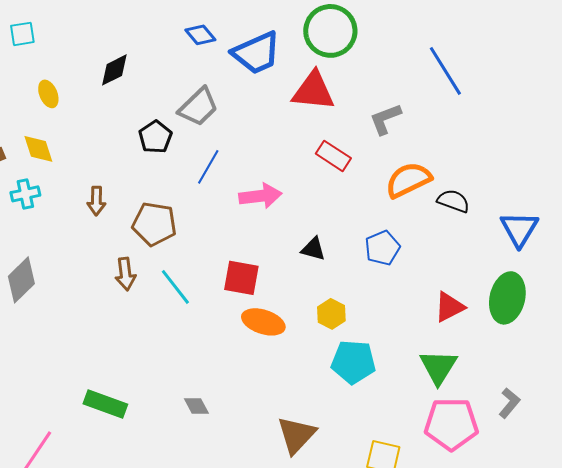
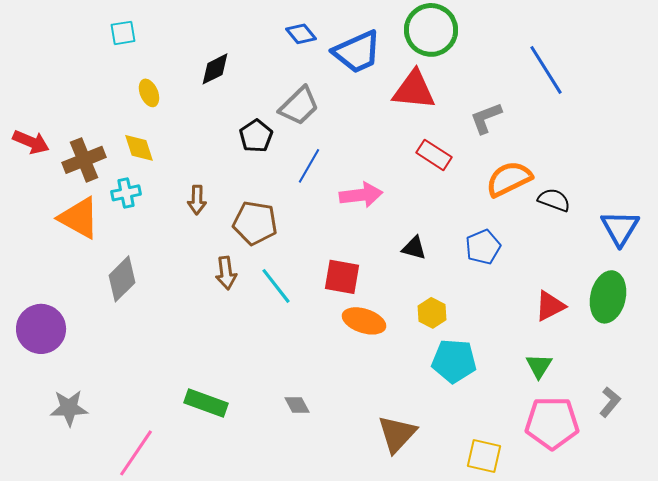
green triangle: (438, 367) -> (539, 366), size x0.7

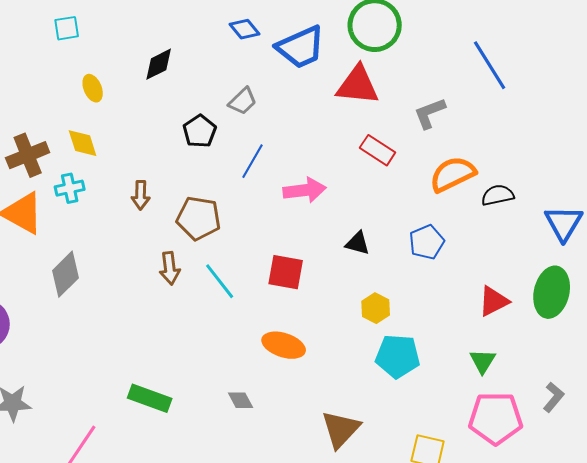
gray trapezoid: (299, 106) -> (243, 101), size x0.7
black semicircle: (554, 200) -> (498, 195), turned -32
orange ellipse: (364, 321) -> (284, 345), moved

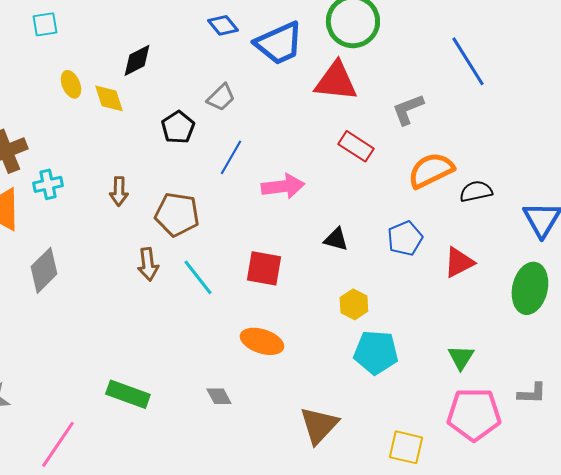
yellow diamond: (83, 143) -> (109, 98), moved
red triangle: (494, 301) -> (459, 262), moved
gray L-shape: (554, 397) -> (532, 393), turned 52

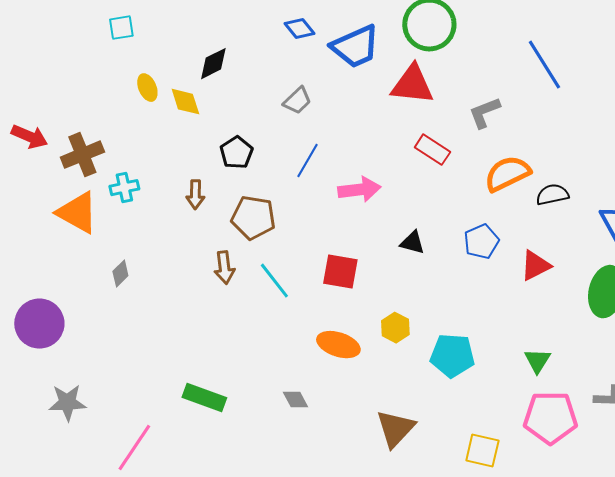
black pentagon: (178, 127) -> (236, 153), moved
gray diamond: (44, 270) -> (120, 274), size x0.6
yellow hexagon: (354, 304) -> (395, 328), moved

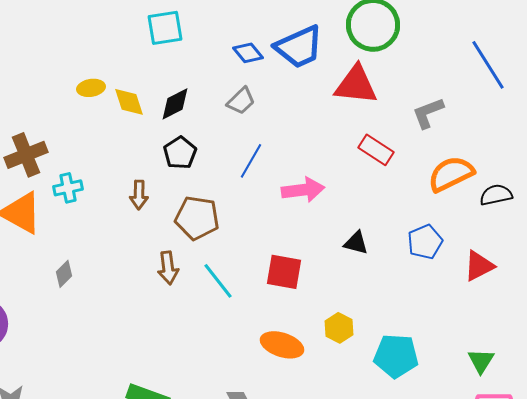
cyan square: (121, 28) -> (165, 28), moved, size x1.4
blue diamond: (299, 29) -> (248, 53), moved
black diamond: (213, 64) -> (175, 104), moved
yellow ellipse: (147, 88) -> (91, 88), turned -76

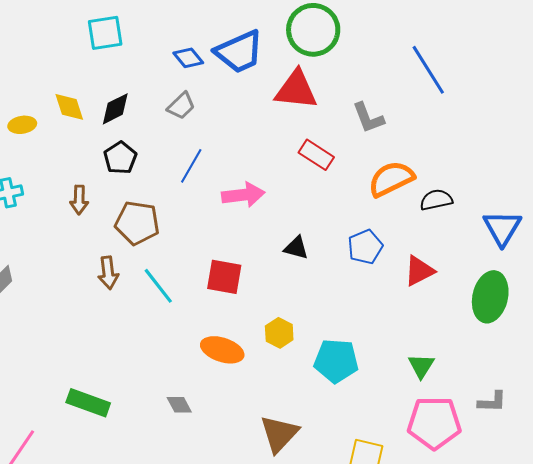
yellow ellipse: (91, 88) -> (22, 125), moved
gray L-shape: (428, 113) -> (368, 118), turned -90

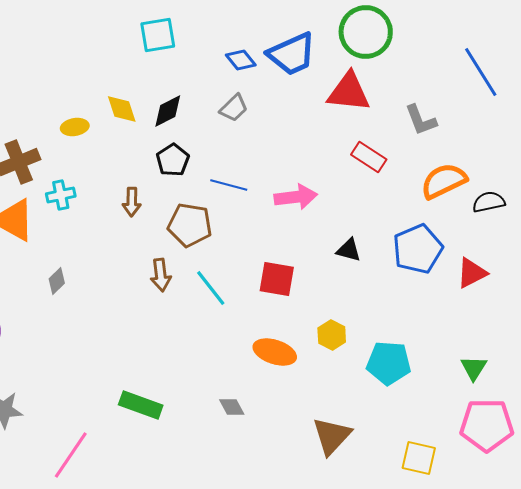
blue line: (191, 166) -> (229, 185), moved, turned 75
blue pentagon: (365, 247) -> (418, 249), size x1.4

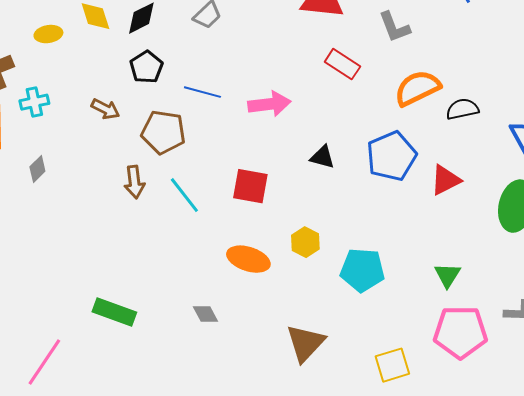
brown arrow: (132, 202) -> (105, 109), turned -64
gray diamond: (57, 281) -> (37, 169), moved
yellow square: (419, 458) -> (392, 365), turned -30

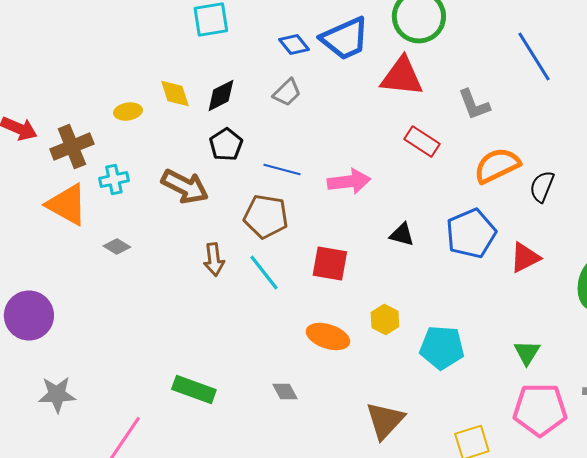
brown arrow: (105, 109) -> (185, 187), size x1.6
black semicircle: (462, 109) -> (542, 187), turned -56
brown pentagon: (163, 132) -> (266, 217), moved
gray diamond: (37, 169) -> (117, 247), turned 76

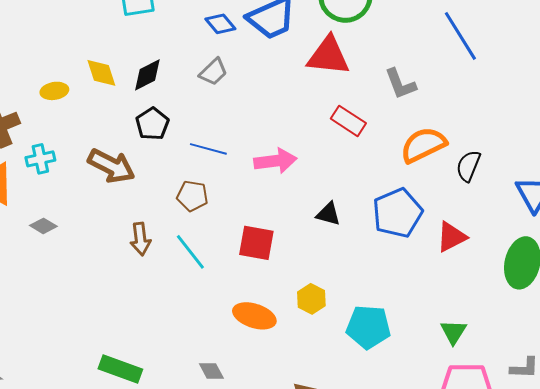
brown pentagon: (266, 217) -> (192, 196), size x0.7

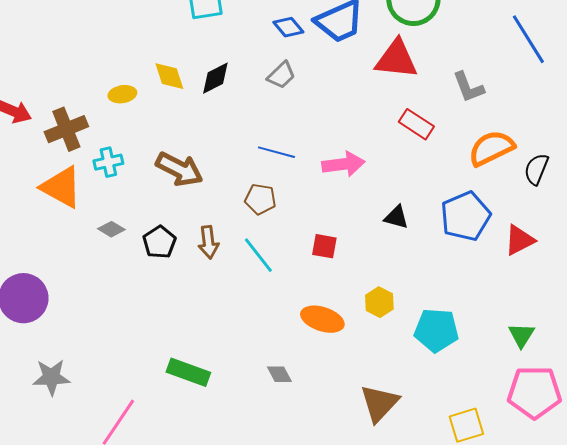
black pentagon: (152, 124) -> (159, 242), moved
red square: (256, 243) -> (324, 246), size x0.7

